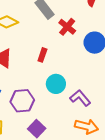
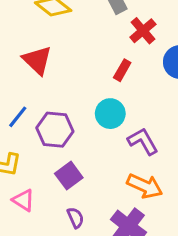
red rectangle: (42, 55) -> (122, 70), moved

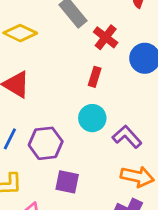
purple square: (69, 176) -> (67, 182), turned -30

